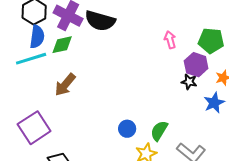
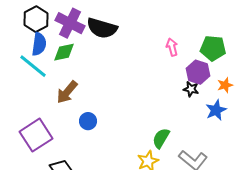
cyan line: (31, 59) -> (33, 66), turned 56
blue circle: (127, 129) -> (88, 121), moved

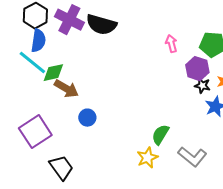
green diamond: (64, 52) -> (53, 73), moved
black star: (191, 89) -> (202, 86), moved
brown arrow: (67, 92) -> (66, 89), turned -100

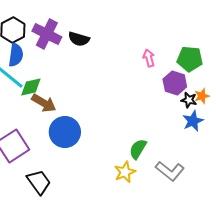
black semicircle: (101, 25) -> (79, 39), size x0.7
black star: (202, 86) -> (189, 100), moved
blue circle: (87, 118) -> (65, 132), size x1.8

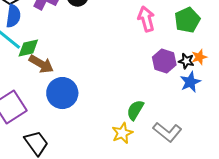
pink arrow: (149, 58) -> (146, 19), size x1.4
green pentagon: (190, 59) -> (187, 20), turned -30
purple hexagon: (175, 83) -> (164, 61), moved

